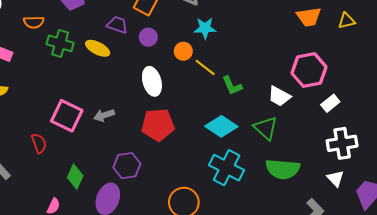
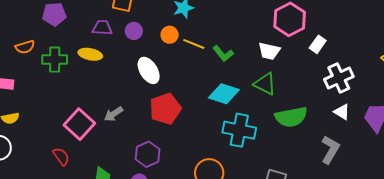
pink square: (67, 116) -> (79, 124), turned 32

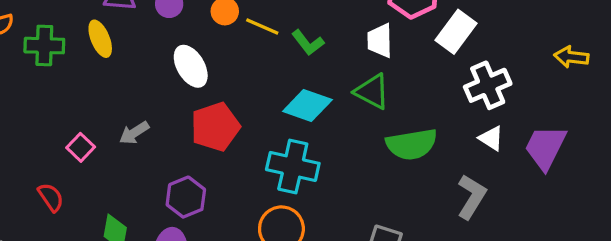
white rectangle: (318, 44) -> (456, 32), size x1.5
white trapezoid: (269, 51) -> (380, 41), turned 75
yellow ellipse: (90, 54) -> (100, 39), turned 55
pink square: (79, 124) -> (81, 147), size x0.6
cyan cross: (239, 130) -> (293, 167), moved

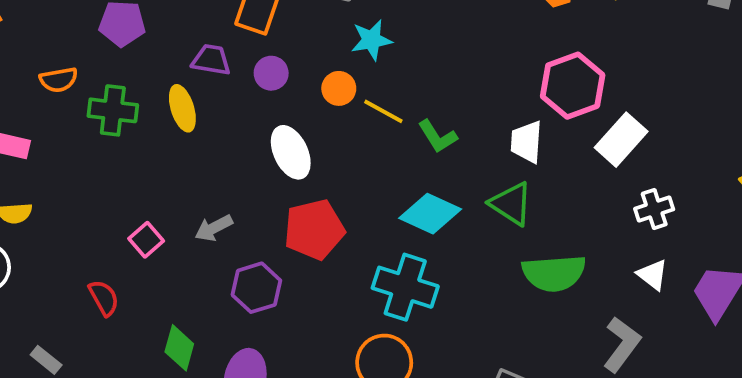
white cross: (488, 85) -> (654, 209), size x0.7
purple hexagon: (186, 197) -> (256, 288), moved

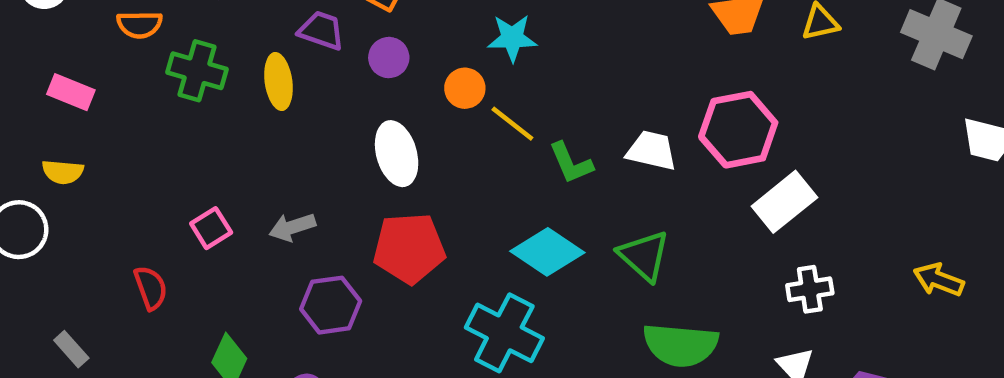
white trapezoid: (526, 142) -> (652, 151), moved, turned 90

